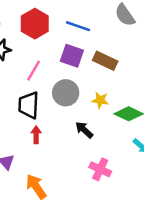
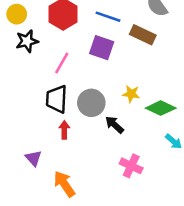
brown rectangle: (105, 61) -> (143, 35), moved
gray circle: (66, 93) -> (91, 103), moved

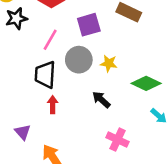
purple square: (102, 48) -> (89, 25), turned -35
yellow star: (131, 94) -> (109, 63), moved
gray circle: (91, 103) -> (79, 60), moved

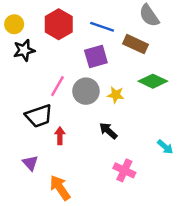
pink line: (50, 40) -> (57, 86), moved
black trapezoid: (45, 75) -> (39, 116), moved, turned -112
green diamond: (146, 83) -> (153, 81), moved

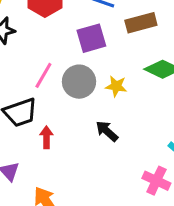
brown rectangle: (136, 44) -> (141, 23), turned -40
pink cross: (124, 170) -> (156, 181), moved

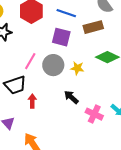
purple square: (91, 38) -> (61, 37), turned 30
pink cross: (156, 181) -> (94, 114), moved

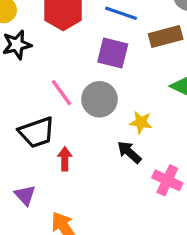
pink line: (30, 61) -> (61, 93), turned -66
yellow star: (77, 68) -> (141, 122), moved

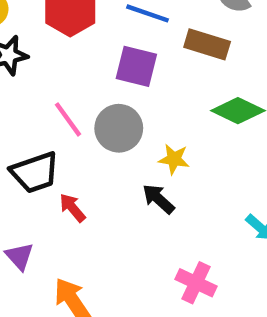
brown rectangle: (166, 36) -> (207, 44), turned 32
red arrow: (65, 159) -> (72, 208), turned -40
pink cross: (167, 180) -> (196, 283), moved

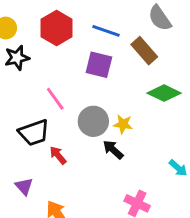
brown rectangle: (207, 44) -> (144, 51), turned 32
gray circle: (119, 128) -> (93, 121), moved

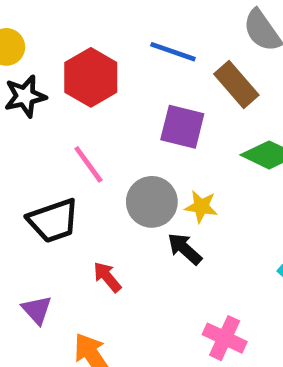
red hexagon: (57, 28) -> (91, 77), moved
purple square: (99, 65) -> (182, 127), moved
red arrow: (58, 155) -> (107, 277), moved

